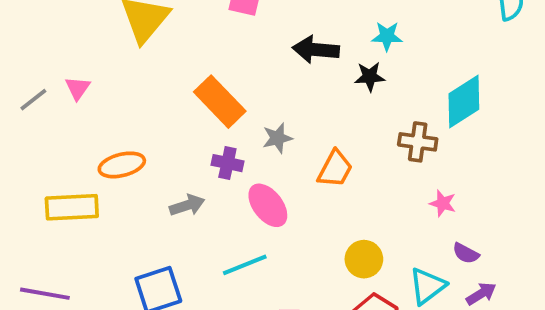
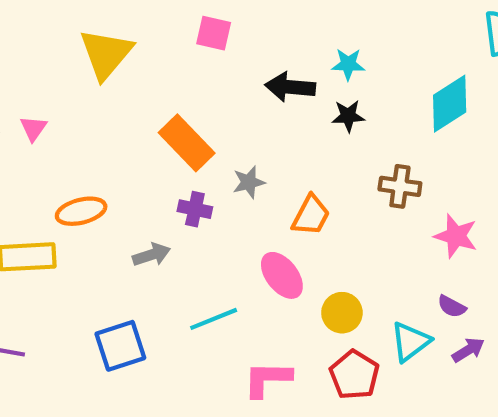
cyan star: (387, 36) -> (348, 64), moved
cyan diamond: (464, 102) -> (450, 104), moved
pink star: (443, 203) -> (456, 236), moved, size x1.5
pink ellipse: (268, 205) -> (282, 275), moved

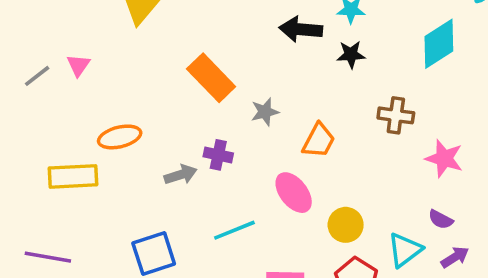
purple cross: (195, 209) -> (218, 155), moved

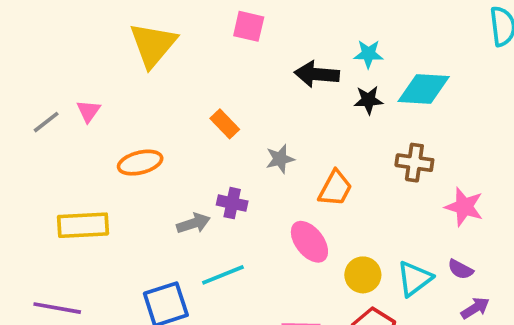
cyan diamond: (439, 44) -> (424, 89), moved, turned 36
orange rectangle: (211, 78) -> (225, 124), size x0.6
orange ellipse: (120, 137) -> (140, 163), moved
cyan line: (234, 230) -> (223, 275), moved
cyan triangle: (405, 250) -> (414, 279), moved

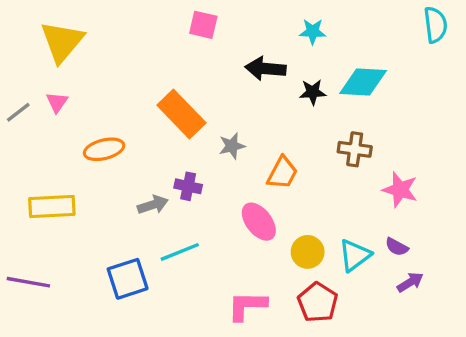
yellow triangle: (153, 45) -> (62, 42), moved
cyan star: (368, 54) -> (313, 32), moved
orange rectangle: (225, 124) -> (181, 114), size x1.8

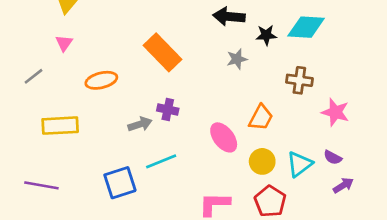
gray line: (18, 112) -> (34, 76), moved
gray star: (232, 146) -> (237, 59), moved
orange trapezoid: (282, 173) -> (261, 118), moved

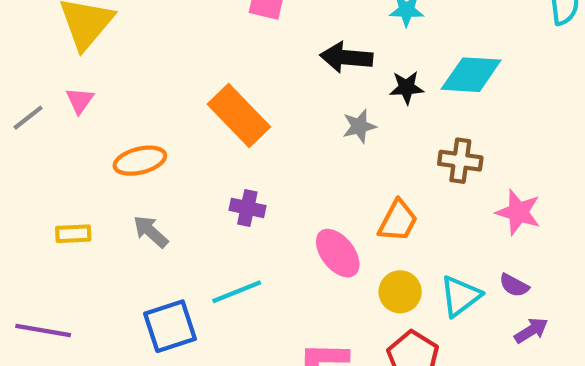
gray line: (34, 76) -> (28, 118), moved
gray arrow: (140, 124) -> (151, 232), moved, turned -120
yellow rectangle: (60, 126) -> (73, 234), size x0.6

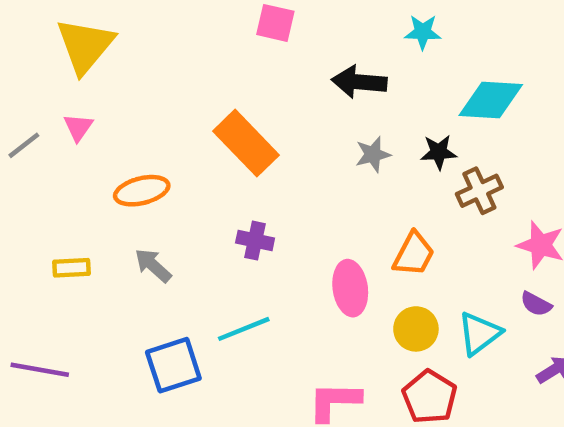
black star: (407, 88) -> (439, 152), moved
brown cross: (460, 161) -> (479, 191), turned -33
pink ellipse: (338, 253) -> (350, 288), turned 30
purple semicircle: (514, 285) -> (536, 304), moved

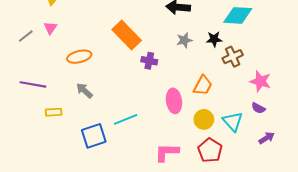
purple cross: (255, 241) -> (149, 61), moved
yellow rectangle: (71, 268) -> (54, 112), moved
cyan triangle: (479, 333) -> (233, 121), turned -35
purple line: (40, 370) -> (33, 84), moved

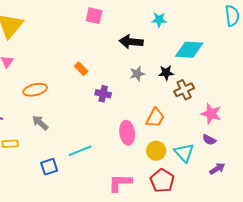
orange rectangle: (127, 35) -> (81, 69), size x0.5
blue square: (94, 136) -> (49, 167), size x0.7

